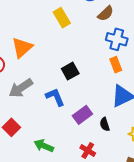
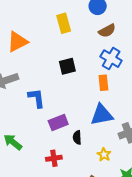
black square: (70, 71) -> (67, 66), moved
red cross: (88, 151) -> (54, 158), turned 35

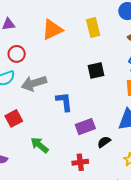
orange triangle: (18, 42) -> (52, 30), moved
black semicircle: (77, 137) -> (104, 142), turned 56

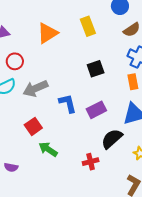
red square: (14, 118) -> (33, 126), moved
purple rectangle: (85, 127) -> (96, 110), moved
black semicircle: (104, 142) -> (112, 139), size x1.6

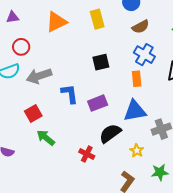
red cross: (91, 162) -> (87, 154), turned 35

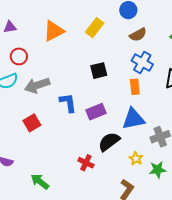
yellow rectangle: (97, 19) -> (95, 28), turned 54
green arrow: (46, 138) -> (40, 182), moved
green star: (160, 172) -> (158, 170), moved

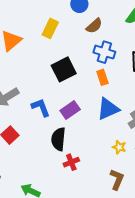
black square: (99, 71) -> (64, 69), size x1.4
black semicircle: (109, 142) -> (58, 139), moved, turned -35
red cross: (86, 163) -> (71, 162), turned -35

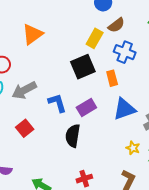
yellow rectangle: (50, 28) -> (95, 38), moved
orange rectangle: (102, 77) -> (112, 78), moved
red cross: (71, 162) -> (84, 179), moved

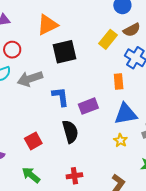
black square: (83, 67) -> (65, 52), moved
red square: (25, 128) -> (33, 141), moved
black semicircle: (73, 136) -> (70, 132), turned 145
yellow star: (133, 148) -> (120, 140), moved

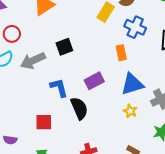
black square: (65, 52) -> (64, 47), moved, size x0.7
blue L-shape: (61, 97) -> (59, 88), moved
red square: (33, 141) -> (44, 122), turned 36

